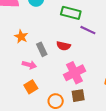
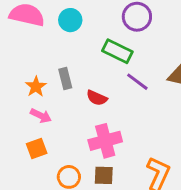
orange star: (21, 37) -> (36, 87), moved
gray rectangle: (42, 49) -> (65, 79), moved

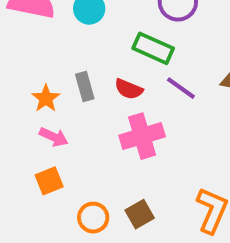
red semicircle: (97, 98) -> (129, 89), moved
pink cross: (105, 141) -> (142, 136), moved
brown square: (104, 175) -> (140, 214), turned -30

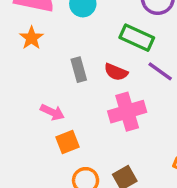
orange star: (46, 98) -> (31, 38), moved
orange square: (49, 181) -> (68, 142), moved

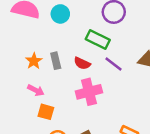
orange star: (31, 38) -> (34, 61), moved
orange square: (68, 142) -> (46, 112), turned 35

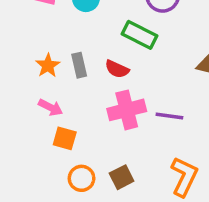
purple line: (113, 64) -> (169, 116), moved, turned -30

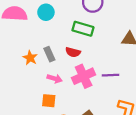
pink arrow: (51, 107) -> (55, 79), moved

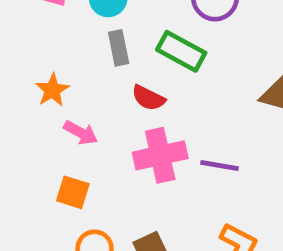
gray rectangle: (49, 54) -> (119, 48), moved
pink arrow: (55, 79) -> (81, 133), moved

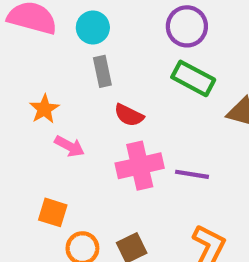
green rectangle: (181, 51) -> (193, 78), moved
orange square: (73, 192) -> (53, 212), moved

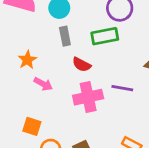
green rectangle: (193, 78) -> (105, 36), moved, turned -40
purple line: (192, 174) -> (122, 88), moved

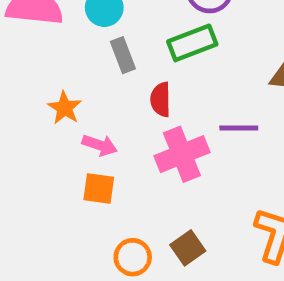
red semicircle: (82, 65) -> (161, 100), turned 72
orange square: (32, 126) -> (99, 189), moved

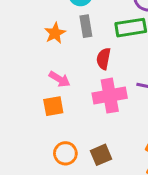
orange star: (65, 108) -> (55, 33), moved
orange square: (99, 189) -> (53, 106), turned -30

